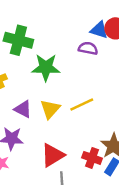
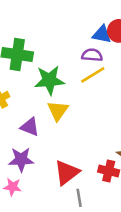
yellow line: (82, 105) -> (93, 75), moved
yellow triangle: (50, 109) -> (58, 111), moved

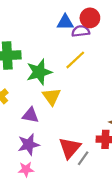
blue triangle: (102, 34) -> (65, 22), moved
purple semicircle: (92, 55) -> (81, 31), moved
gray line: (79, 198) -> (83, 158), moved, turned 56

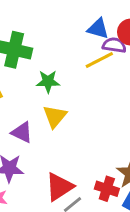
yellow line: (75, 60) -> (99, 60), moved
green star: (39, 72) -> (48, 82), size x0.7

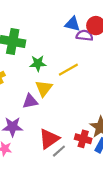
yellow line: (99, 60) -> (68, 70), moved
purple triangle: (22, 132) -> (30, 101), moved, turned -35

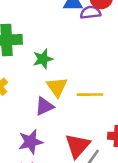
yellow line: (68, 70) -> (90, 95), moved, turned 42

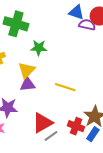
yellow triangle: (57, 87) -> (27, 70), moved

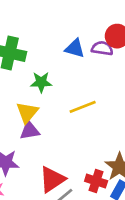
blue triangle: (76, 12) -> (75, 48), moved
yellow line: (65, 87) -> (83, 107), moved, turned -36

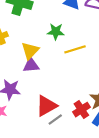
green star: (41, 82) -> (56, 32), moved
red cross: (96, 181) -> (81, 110), turned 35

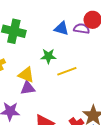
yellow triangle: (30, 51) -> (26, 75), turned -48

